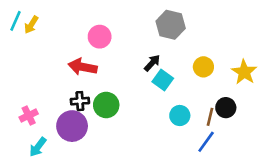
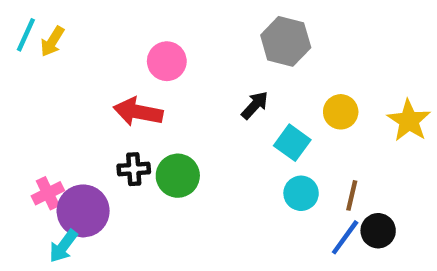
cyan square: (163, 80) -> (292, 143), moved
black circle: (226, 108) -> (378, 231), moved
purple circle: (72, 126) -> (83, 211), moved

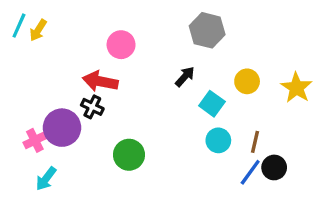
black cross: (134, 169) -> (92, 107), moved, turned 30
green circle: (178, 176) -> (129, 155), moved
purple circle: (83, 211) -> (62, 128), moved

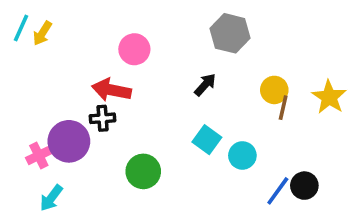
cyan square: (212, 104) -> (207, 140), moved
black cross: (92, 107) -> (103, 118), turned -30
brown line: (255, 142) -> (283, 108), moved

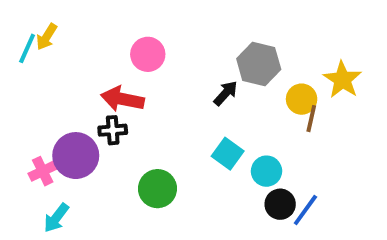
cyan line: (21, 28) -> (27, 48), moved
gray hexagon: (230, 33) -> (259, 64), moved
yellow star: (329, 97) -> (342, 80), moved
black circle: (304, 186) -> (280, 204), moved

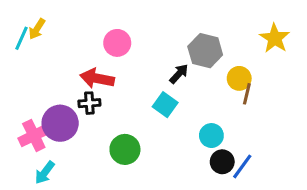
yellow star: (342, 80) -> (275, 38), moved
cyan square: (228, 154) -> (165, 105), moved
pink cross: (43, 171) -> (34, 136), size x1.4

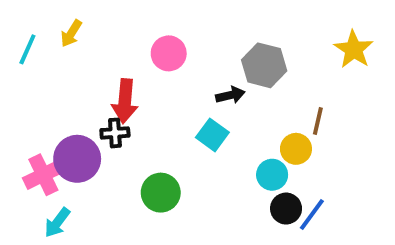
yellow arrow: (37, 29) -> (71, 33), moved
pink circle: (117, 43) -> (169, 53), moved
black arrow: (179, 74) -> (230, 95), turned 35
red arrow: (97, 78) -> (125, 101), turned -96
yellow circle: (239, 78) -> (296, 149), moved

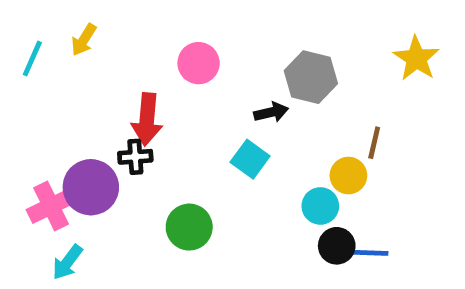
blue line: (312, 215) -> (367, 253), turned 56

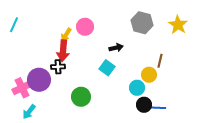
yellow arrow: (84, 40) -> (66, 35), moved
gray hexagon: (311, 77) -> (142, 23), moved

